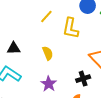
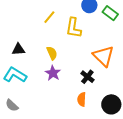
black cross: (83, 79) -> (87, 77), turned -32
purple star: (49, 84) -> (53, 73), moved

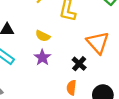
yellow semicircle: (52, 53) -> (43, 36), turned 136

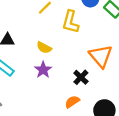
orange semicircle: (71, 88) -> (72, 102), turned 48

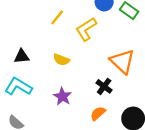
yellow L-shape: (71, 22) -> (86, 29), turned 50
purple star: (43, 70) -> (62, 96), moved

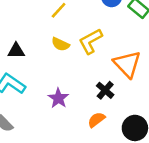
yellow L-shape: (86, 29) -> (91, 41), moved
yellow semicircle: (61, 60) -> (60, 44), moved

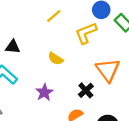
yellow L-shape: (91, 41) -> (86, 33), moved
yellow semicircle: (60, 44) -> (56, 59), moved

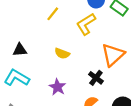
orange triangle: (108, 70) -> (113, 55), turned 35

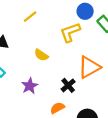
yellow line: (53, 14) -> (30, 17), moved

